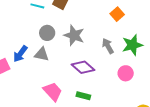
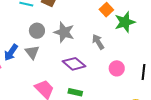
green star: (132, 45) -> (125, 22), moved
gray triangle: (42, 54) -> (32, 52), turned 42

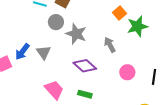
gray circle: (37, 31) -> (56, 22), moved

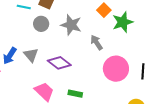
gray star: (76, 34) -> (71, 25), moved
purple diamond: (85, 66) -> (59, 63), moved
pink circle: (127, 72) -> (116, 69), size x1.6

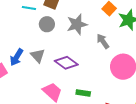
gray star: (71, 25) -> (77, 24), turned -30

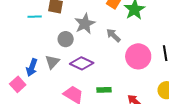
gray circle: (47, 24) -> (66, 39), moved
gray triangle: (38, 56) -> (52, 62), turned 35

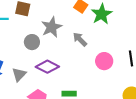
pink circle: (138, 56) -> (104, 61), size x0.7
gray triangle: (52, 62) -> (19, 74), moved

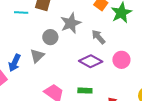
purple diamond: (47, 67) -> (91, 61), moved
gray triangle: (19, 74) -> (37, 56), moved

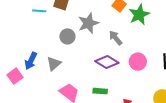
gray triangle: (37, 56) -> (54, 64), moved

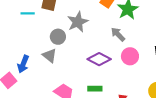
gray arrow: (116, 38) -> (118, 34), moved
gray triangle: (54, 64) -> (50, 56), moved, turned -35

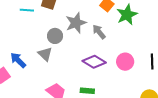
gray arrow: (118, 34) -> (99, 32), moved
blue arrow: (23, 64) -> (18, 60), turned 108

